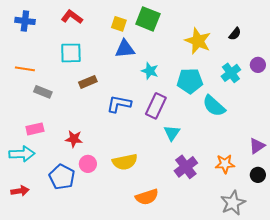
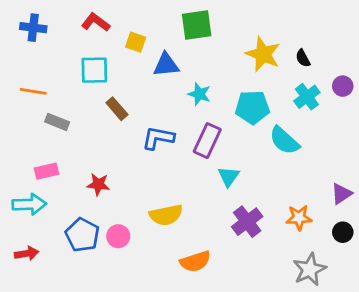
green square: (148, 19) -> (197, 25), turned -30
yellow square: (119, 24) -> (136, 42), moved
black semicircle: (235, 34) -> (303, 58), moved, turned 112
brown rectangle: (88, 82) -> (117, 109), turned 72
pink circle: (88, 164) -> (118, 236), moved

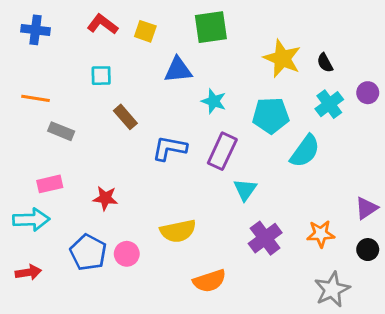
yellow square: (136, 42) -> (145, 31), moved
cyan square: (94, 70) -> (101, 76), size x0.7
cyan semicircle: (284, 141) -> (305, 151), turned -96

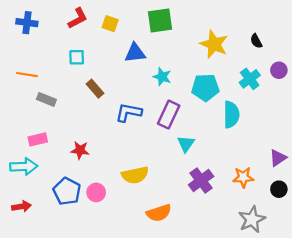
red L-shape: (103, 24) -> (78, 18), turned 115
black semicircle: (325, 63) -> (256, 41), moved
cyan semicircle: (305, 151) -> (231, 115), turned -36

